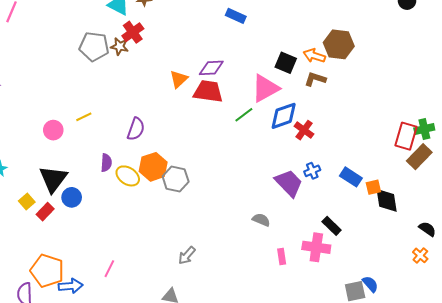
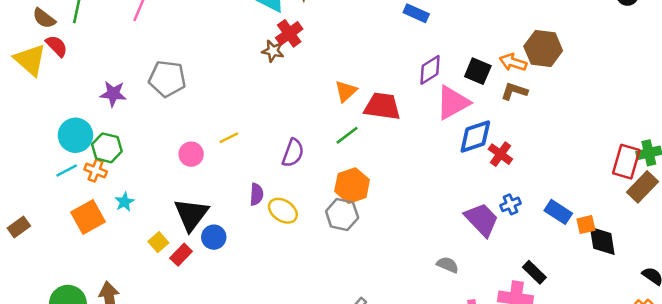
gray pentagon: (94, 46) -> (167, 79), moved
purple diamond: (211, 68) -> (430, 70), moved, turned -30
green line: (244, 115) -> (347, 135), moved
orange hexagon: (153, 167) -> (352, 186), moved

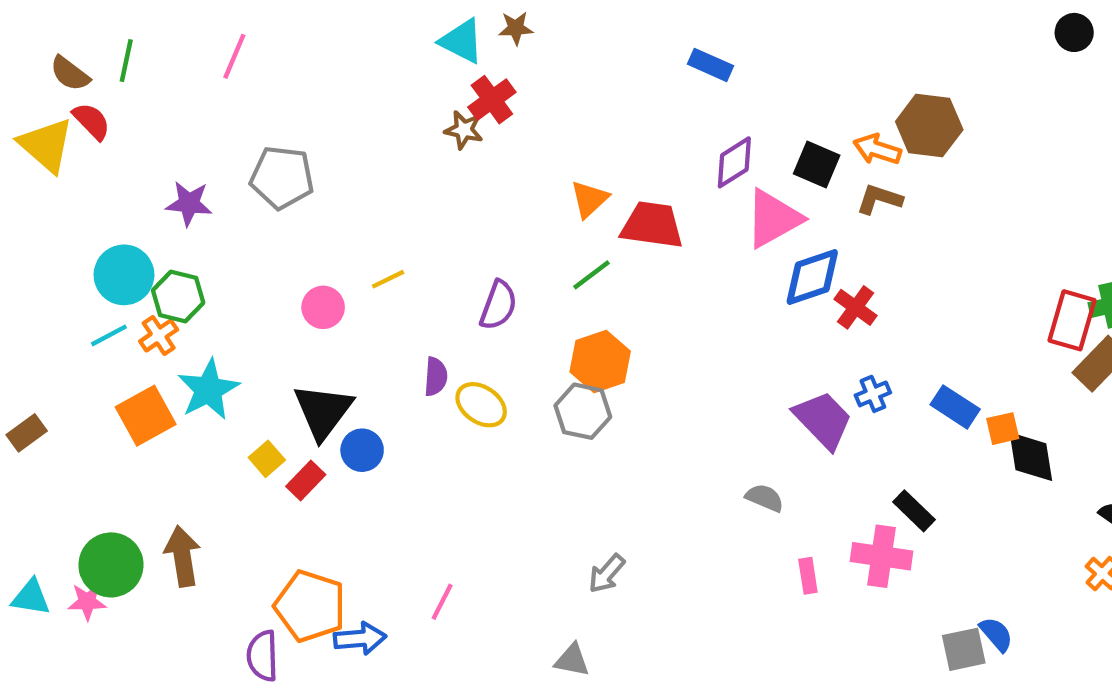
orange cross: (96, 170) -> (159, 335), turned 35
cyan star: (124, 202) -> (208, 390), size x1.8

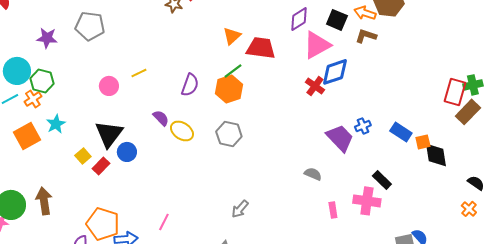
red cross: (856, 307) -> (315, 86), moved
orange hexagon: (600, 361) -> (229, 89), moved
purple semicircle: (436, 377) -> (161, 118), turned -48
cyan star: (208, 390) -> (56, 124), size x0.7

